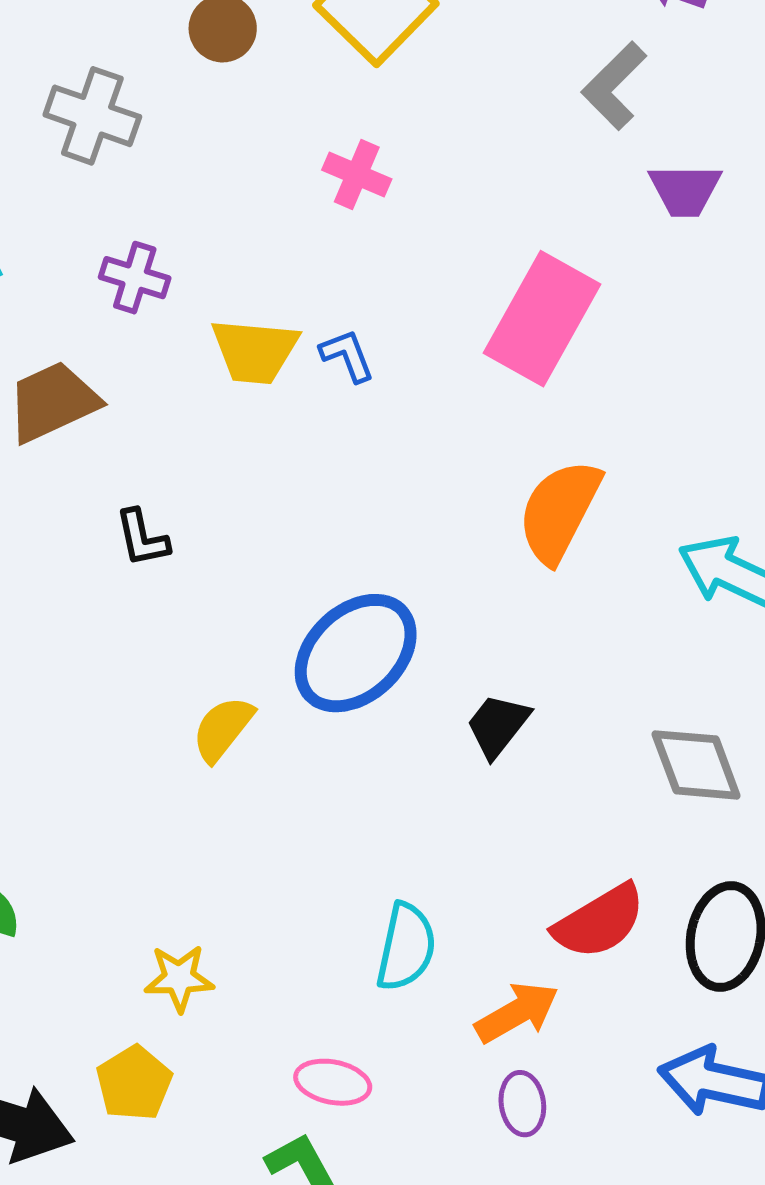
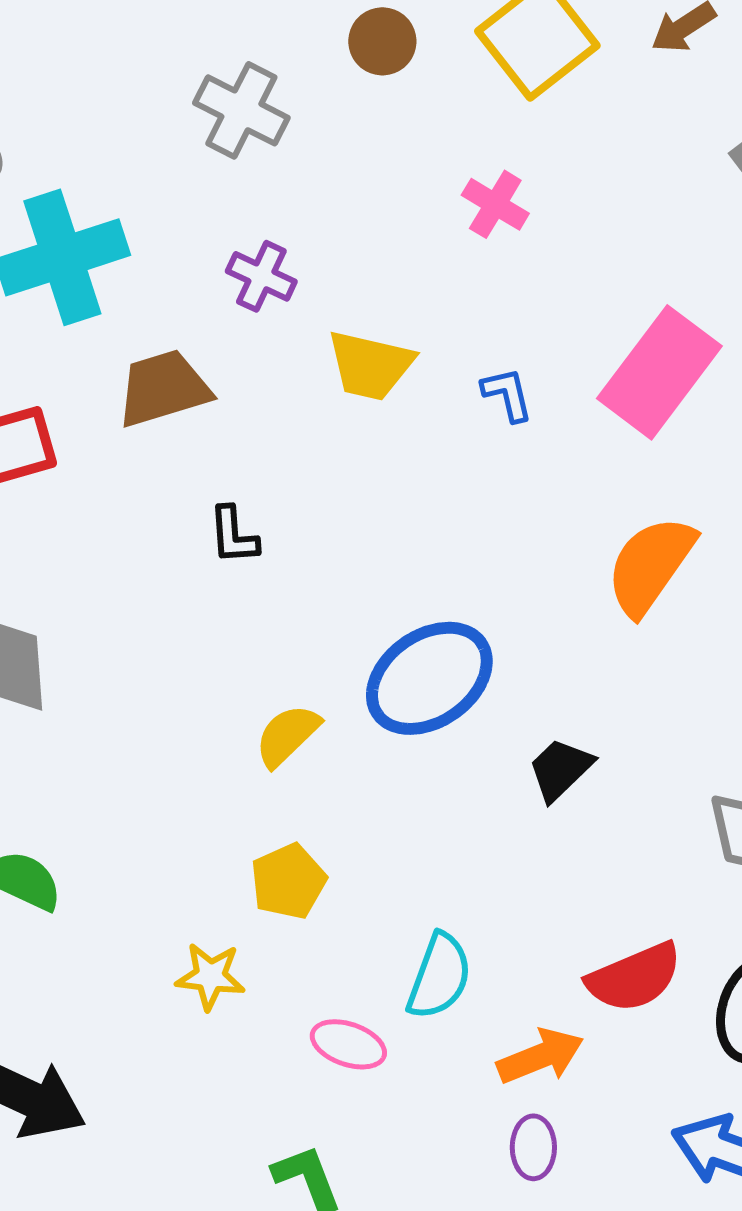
blue L-shape: (347, 355) -> (507, 394), moved
pink ellipse: (333, 1082) -> (348, 1044), moved
yellow pentagon: (134, 1083) -> (288, 881), moved

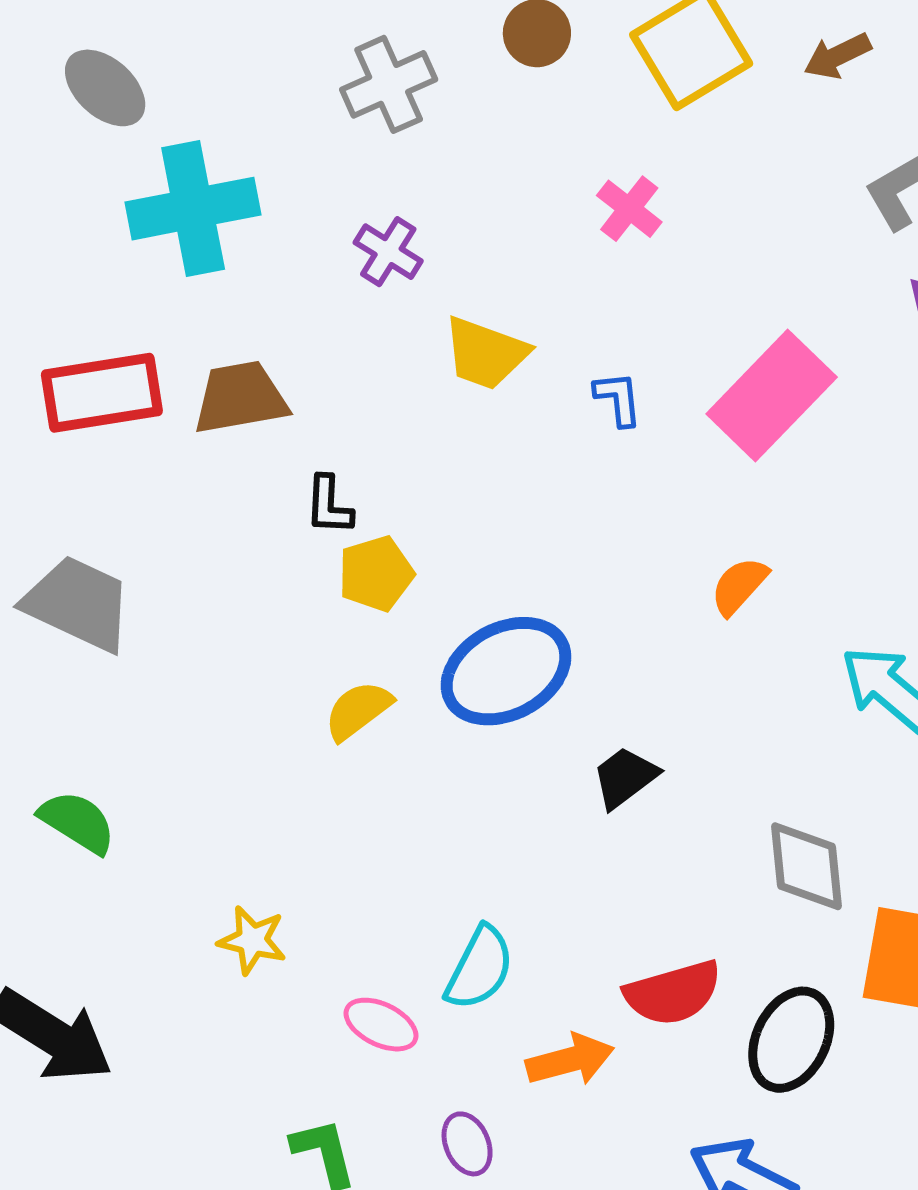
gray cross: (241, 110) -> (389, 84), turned 32
brown trapezoid: (163, 388) -> (240, 398), moved
orange semicircle: (650, 565) -> (739, 586), size x0.6
yellow pentagon: (288, 881) -> (376, 574), moved
purple ellipse: (533, 1147) -> (467, 1144), moved, turned -30

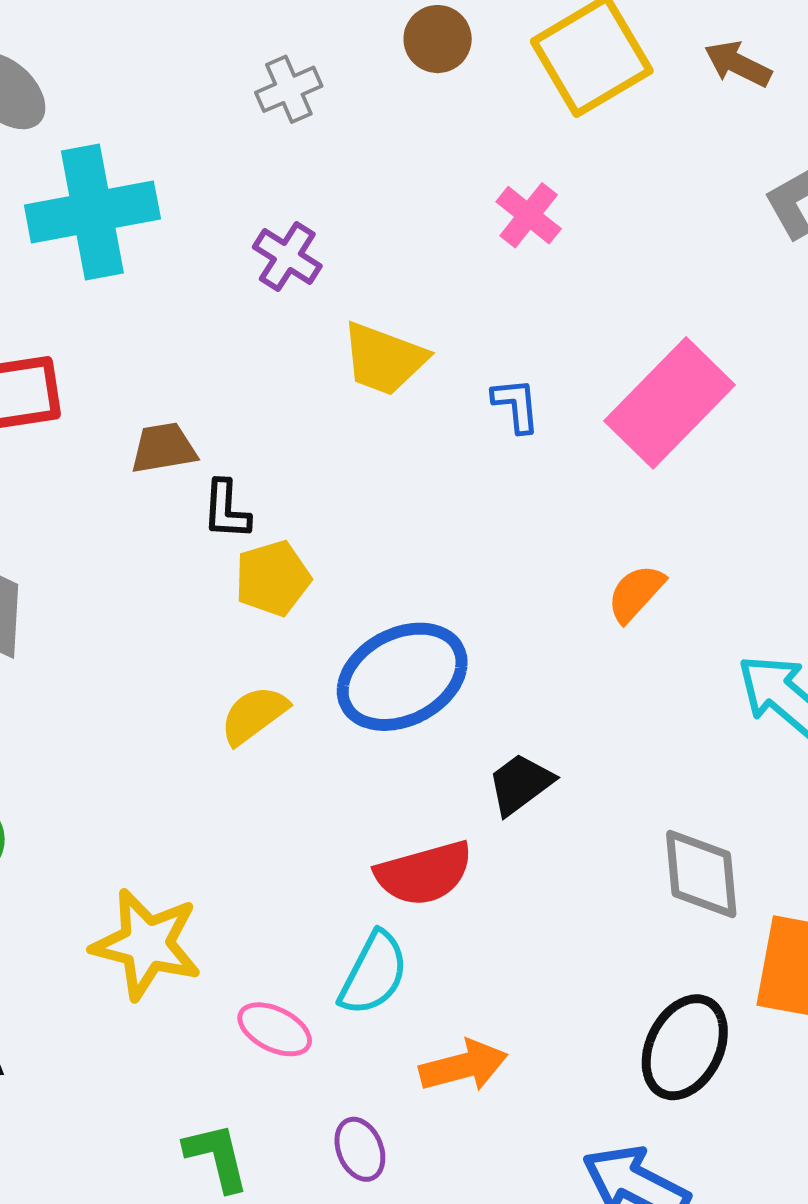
brown arrow: (837, 56) -> (738, 64), turned 52
gray cross: (389, 84) -> (289, 89), size x0.7
brown trapezoid: (240, 398) -> (164, 448), moved, size x0.7
yellow star: (252, 940) -> (147, 944), size x1.6
red semicircle: (673, 993) -> (424, 873), moved

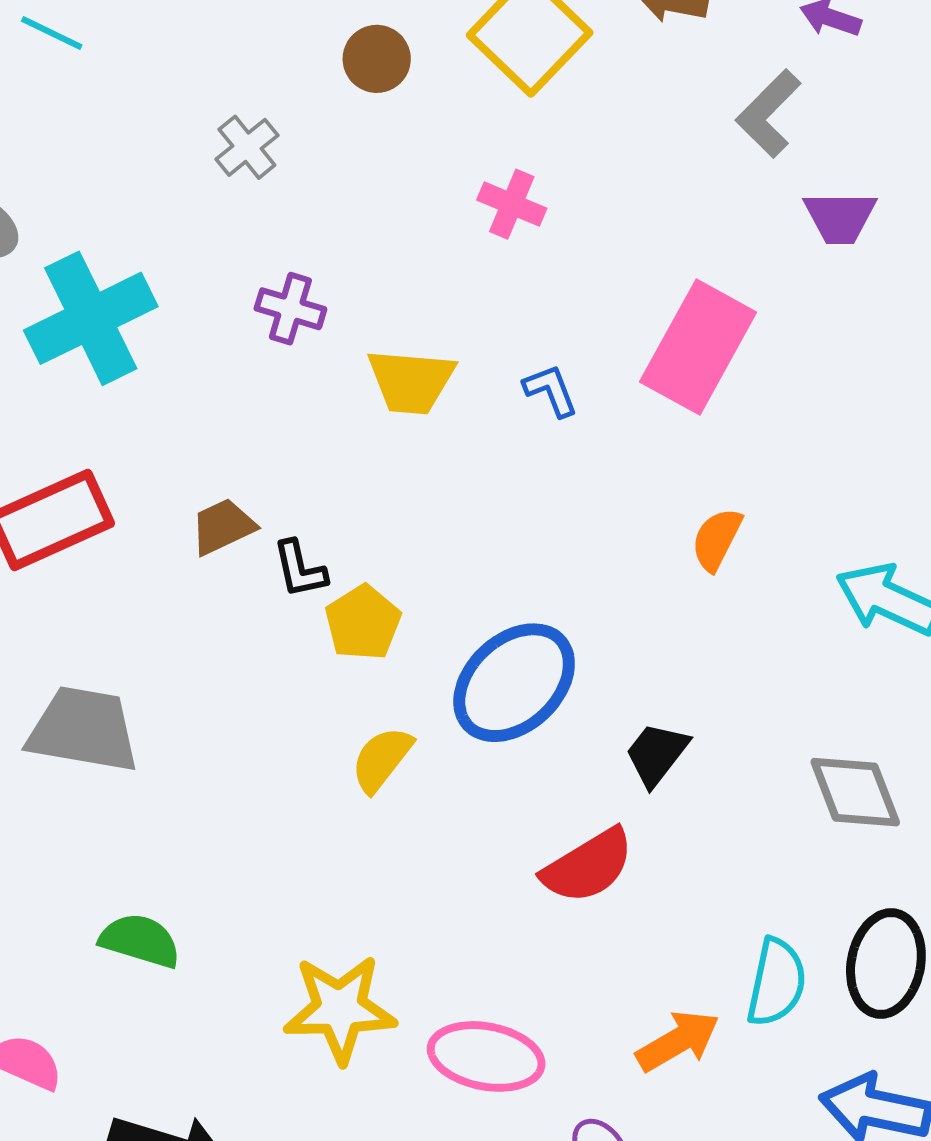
cyan semicircle: (374, 974) -> (776, 982), moved
pink ellipse: (275, 1029) -> (486, 1056), size x1.5

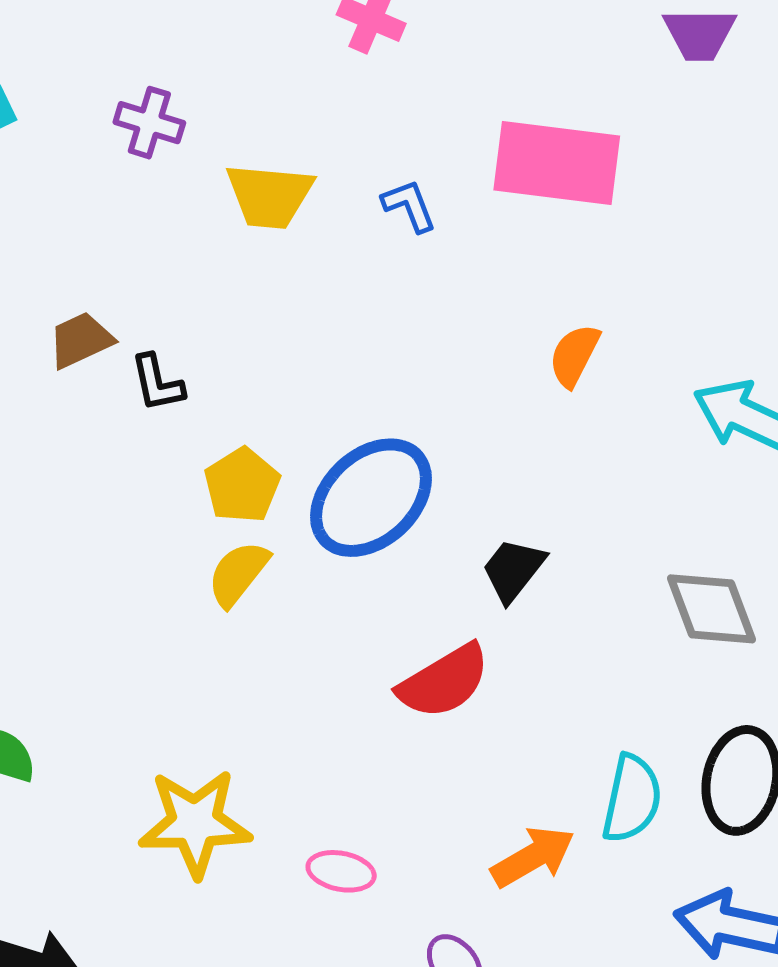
pink rectangle: (698, 347) -> (557, 163), turned 68
yellow pentagon: (363, 623) -> (242, 485), moved
pink ellipse: (486, 1056) -> (341, 871), size x0.6

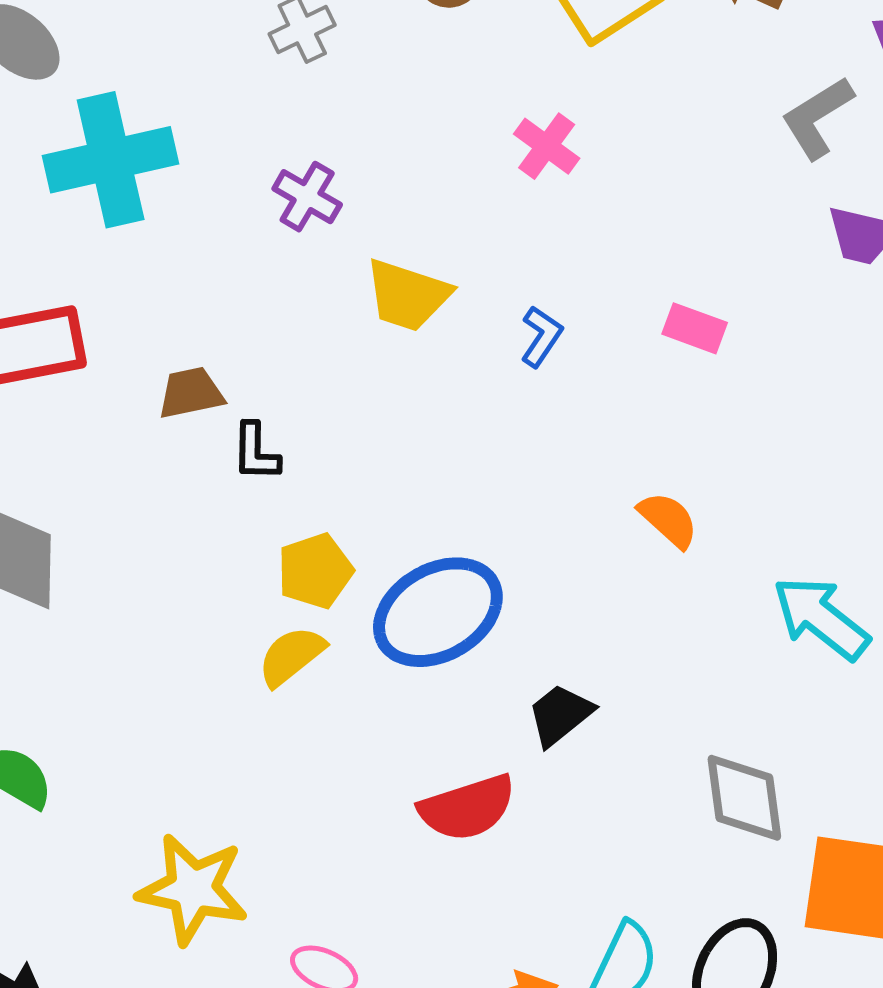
pink rectangle: (557, 163) -> (695, 328), size x0.5
blue L-shape: (409, 206) -> (541, 336), turned 42
orange semicircle: (574, 355) -> (668, 520), turned 92

